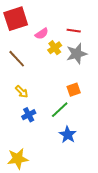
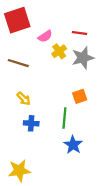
brown line: (17, 59) -> (18, 63), turned -30
green line: (60, 110) -> (64, 118), turned -42
blue cross: (29, 115) -> (31, 123), turned 32

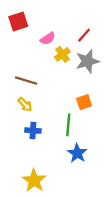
red square: (17, 20) -> (18, 21), size x0.7
red line: (80, 33) -> (84, 35), turned -56
brown line: (18, 63) -> (26, 81), moved
yellow star: (19, 171) -> (34, 181), moved, turned -30

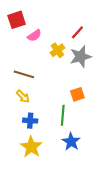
pink semicircle: (48, 39) -> (34, 36), moved
yellow star: (34, 181) -> (31, 147), moved

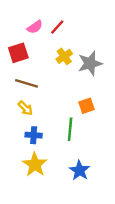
red square: (17, 20) -> (18, 53), moved
red line: (77, 32) -> (57, 27), moved
pink semicircle: (34, 36) -> (35, 27), moved
blue star: (71, 142) -> (79, 170), moved

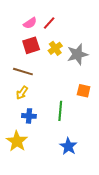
red square: (18, 53) -> (31, 45), moved
orange square: (87, 106) -> (84, 91), moved, turned 32
yellow arrow: (25, 108) -> (22, 93), turned 80
yellow star: (35, 165) -> (17, 141), moved

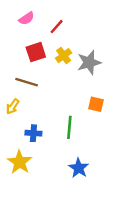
pink semicircle: (30, 23) -> (27, 18), moved
yellow arrow: (22, 93) -> (13, 107), moved

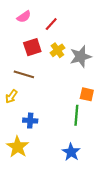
green line: (69, 127) -> (76, 115), moved

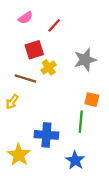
yellow cross: (57, 50) -> (49, 67), moved
blue cross: (30, 121) -> (46, 135), moved, size x1.5

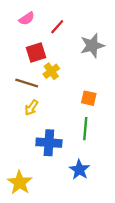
gray star: (85, 60) -> (92, 45), moved
orange square: (92, 100) -> (89, 98), moved
yellow arrow: (12, 102) -> (31, 108), moved
yellow star: (19, 155) -> (20, 183), moved

